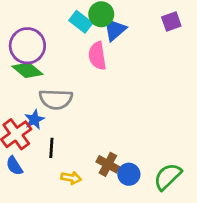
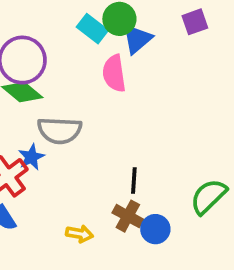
purple square: (171, 21) -> (195, 22), moved
black line: (51, 148) -> (134, 181), moved
green semicircle: (168, 177) -> (208, 197), moved

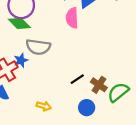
black line: (134, 181) -> (77, 79), turned 48
brown cross: (128, 216) -> (99, 85), moved

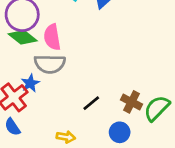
pink semicircle: (72, 18) -> (52, 37), moved
black line: (77, 79) -> (91, 103), moved

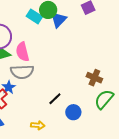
brown cross: (132, 102) -> (94, 78), moved
blue circle: (120, 132) -> (73, 112), moved

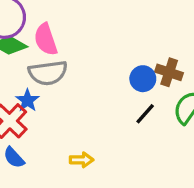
black line: (55, 99) -> (145, 114), moved
blue circle: (73, 112) -> (143, 79), moved

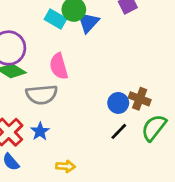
pink semicircle: (46, 39) -> (59, 66), moved
blue star: (27, 100) -> (40, 131), moved

